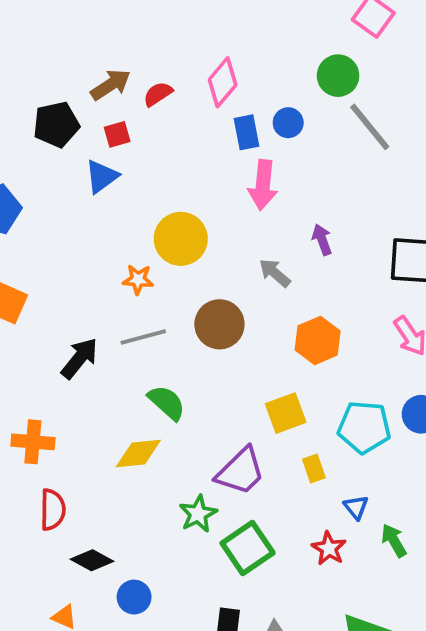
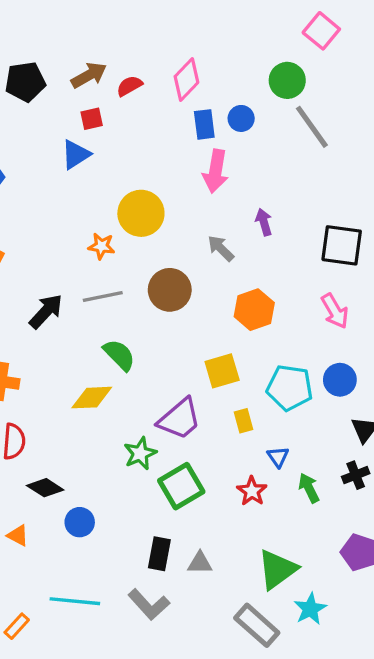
black pentagon: (56, 124) -> (25, 82), moved

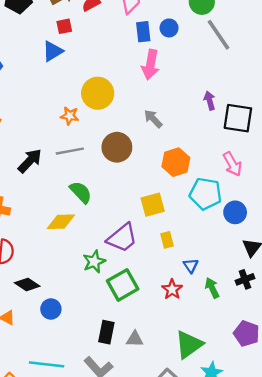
purple arrow: (264, 222) -> (210, 101), moved
cyan pentagon: (290, 388) -> (206, 194), moved

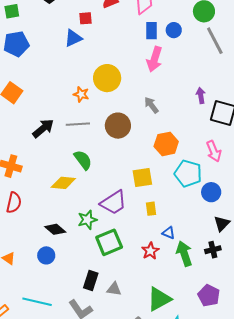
blue triangle: (191, 266) -> (168, 233), turned -40
black diamond: (27, 284) -> (55, 229), moved
green arrow: (212, 288) -> (184, 254), size x1.4

